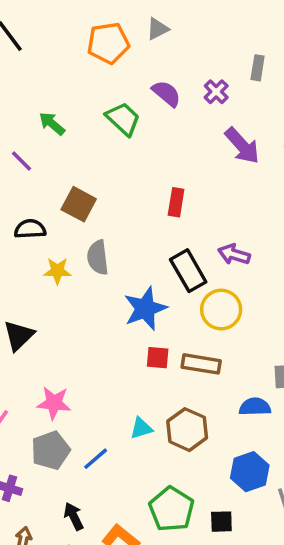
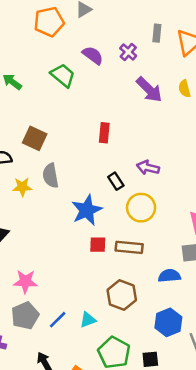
black rectangle: (188, 271) -> (116, 181), size x0.6
cyan triangle: (141, 428) -> (88, 320), moved

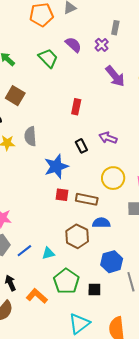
gray rectangle: (157, 33) -> (115, 28), moved
brown square: (35, 138) -> (15, 96), moved
yellow circle: (141, 208) -> (113, 178), moved
blue semicircle: (169, 276) -> (101, 223), moved

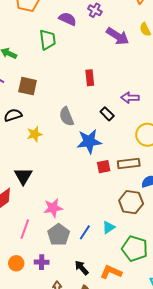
green trapezoid: (48, 58) -> (47, 40), turned 55
gray semicircle: (30, 136) -> (66, 116), moved
blue star: (56, 166) -> (89, 141), turned 30

